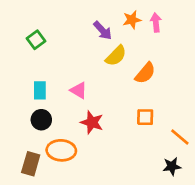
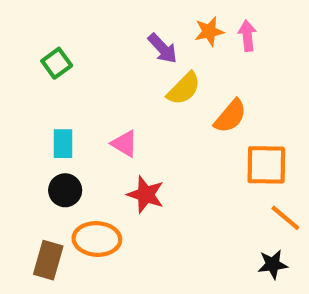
orange square: (145, 117) -> (266, 165), moved, size x1.5

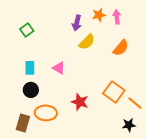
purple arrow: (163, 48) -> (77, 23), turned 56
orange semicircle: (230, 116) -> (121, 48), moved
orange square: (266, 165) -> (114, 92), moved, turned 35
red star: (146, 195) -> (80, 102), moved

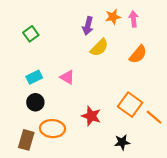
cyan rectangle: (30, 68) -> (34, 77), turned 64
black star: (129, 125) -> (122, 142), moved

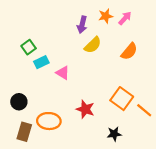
pink arrow: (133, 19) -> (125, 18), turned 48
green square: (31, 34) -> (29, 47), moved
cyan rectangle: (34, 77) -> (41, 62), moved
black circle: (35, 102) -> (19, 102), moved

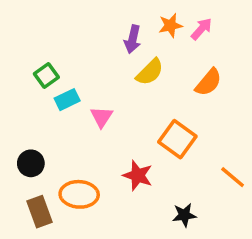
pink triangle: (63, 73) -> (102, 117), turned 32
orange square: (122, 99) -> (177, 139), moved
brown rectangle: (24, 132) -> (39, 212), turned -36

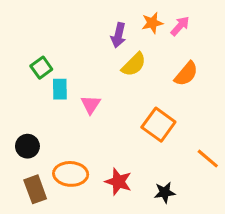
cyan rectangle: (67, 100) -> (60, 89), turned -65
red star: (138, 175) -> (118, 182), moved

